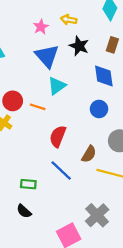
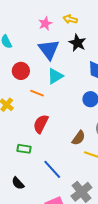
red circle: (13, 101) -> (21, 71), moved
red semicircle: (58, 136) -> (41, 124), moved
blue line: (61, 171) -> (52, 169), moved
green rectangle: (28, 184) -> (24, 149), moved

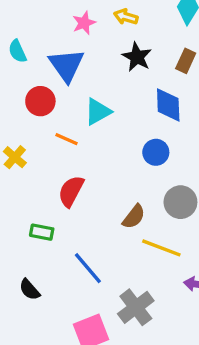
blue triangle: (49, 49) -> (66, 65), moved

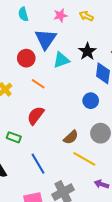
cyan semicircle: (17, 51) -> (23, 14), moved
black star: (137, 57) -> (87, 51), moved
cyan triangle: (98, 112) -> (61, 60), moved

